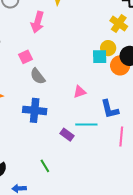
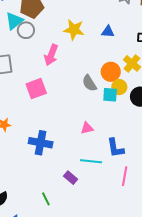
pink square: (25, 57) -> (36, 89), size x1.5
orange circle: (120, 65) -> (111, 72), moved
gray semicircle: (38, 76) -> (89, 83), moved
purple rectangle: (67, 135) -> (71, 178), moved

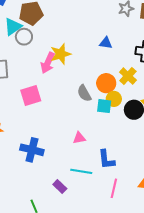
yellow star: (74, 30) -> (61, 54), moved, turned -30

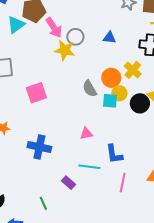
gray circle: (24, 37) -> (75, 37), moved
yellow star: (61, 54) -> (65, 50), turned 30
pink arrow: (48, 63) -> (54, 28), moved, turned -55

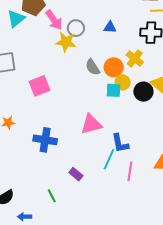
gray semicircle: (90, 89) -> (93, 67), moved
pink triangle: (86, 134) -> (91, 124), size x1.6
cyan line: (89, 167) -> (109, 159), moved, turned -70

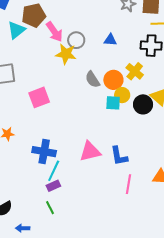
pink triangle: (91, 124) -> (90, 151), moved
cyan line: (109, 159) -> (54, 171), moved
purple rectangle: (76, 174) -> (53, 186), moved, turned -64

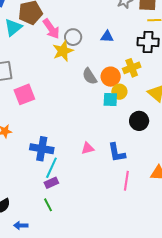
yellow star: (66, 54) -> (63, 51), turned -30
yellow cross: (135, 71) -> (132, 68), turned 30
pink square: (39, 97) -> (24, 94), moved
black circle: (143, 104) -> (139, 121), moved
pink triangle: (90, 151) -> (88, 148), size x0.6

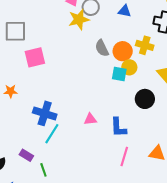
yellow cross: (132, 68) -> (145, 45), turned 30
purple rectangle: (51, 183) -> (26, 155), moved, turned 48

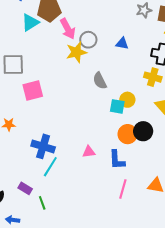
yellow cross: (145, 45) -> (153, 77), moved
orange circle: (123, 51) -> (128, 134), moved

